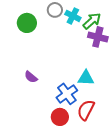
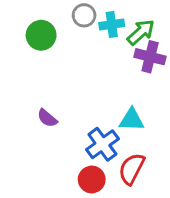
cyan cross: (73, 16) -> (112, 25), turned -35

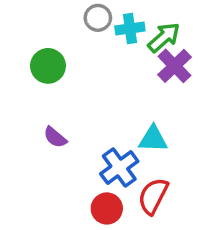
green circle: (41, 35) -> (48, 66), moved
purple cross: (150, 57) -> (174, 66), turned 32

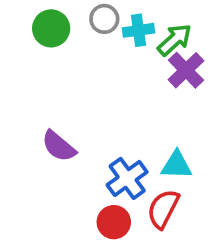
green circle: (48, 66) -> (51, 28), moved
purple semicircle: (55, 137) -> (59, 146), size x1.4
cyan triangle: (153, 139) -> (176, 165), moved

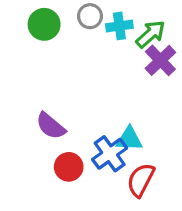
cyan triangle: (176, 165) -> (129, 139), moved
red circle: (114, 222) -> (69, 167), moved

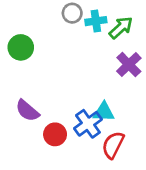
green circle: (44, 24) -> (21, 47), moved
purple cross: (160, 60) -> (129, 65), moved
purple semicircle: (51, 126) -> (27, 111), moved

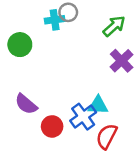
cyan cross: (96, 21) -> (55, 20), moved

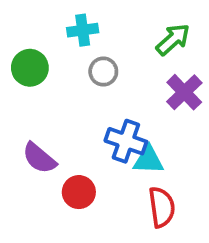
gray circle: (68, 12) -> (103, 72), moved
blue cross: (83, 117) -> (126, 141), moved, turned -35
red semicircle: (107, 136) -> (162, 207), turned 145

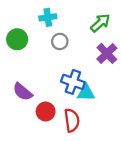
red semicircle: (162, 207) -> (72, 120), moved

